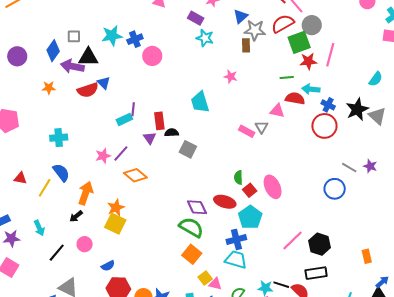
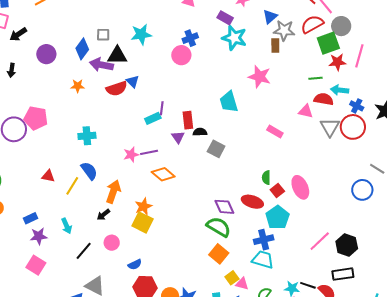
cyan star: (205, 38) -> (234, 38), size x1.4
blue cross: (135, 39) -> (190, 38), moved
pink star: (231, 77) -> (260, 77), size x1.6
gray triangle: (262, 127) -> (330, 127), moved, size x1.5
purple line: (121, 153) -> (149, 152), turned 36

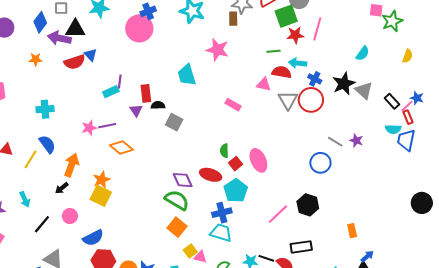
pink circle: (181, 55) -> (139, 28), size x1.4
black hexagon: (347, 245) -> (308, 205), moved
blue semicircle: (135, 264) -> (93, 238), size x1.5

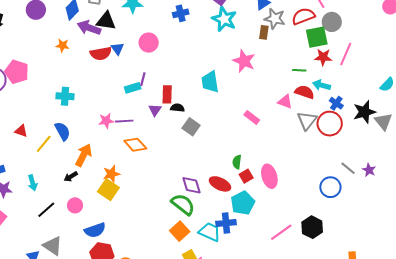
pink circle: (139, 28) -> (149, 43), moved, size x0.7
cyan trapezoid: (221, 233) -> (210, 232), moved

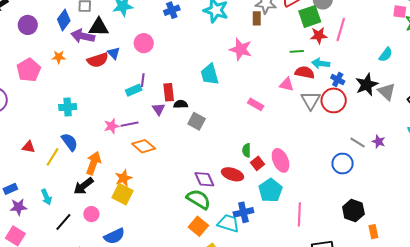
pink pentagon: (17, 72) -> (29, 70), moved, turned 30
black arrow: (71, 177) -> (83, 186), size x1.5
cyan pentagon: (243, 203) -> (270, 190), moved
black hexagon: (312, 227) -> (353, 211), moved
pink line: (281, 232) -> (299, 214), turned -45

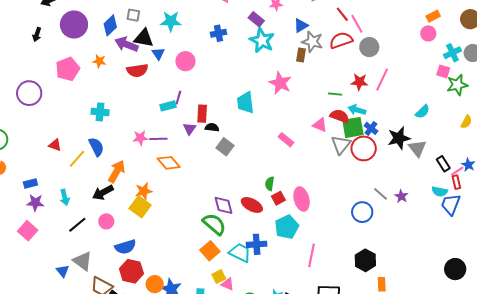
green square: (310, 16) -> (353, 127), moved
purple circle: (28, 25) -> (74, 25), size x1.4
blue triangle: (114, 53) -> (158, 54), moved

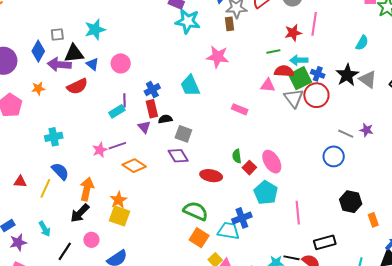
blue cross: (219, 33) -> (152, 90), moved
purple diamond: (223, 205) -> (178, 156), moved
red ellipse: (252, 205) -> (211, 176), moved

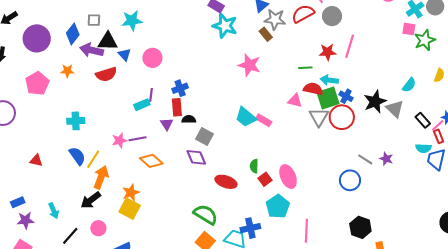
brown rectangle: (229, 24) -> (266, 34), turned -40
cyan semicircle: (362, 43) -> (409, 85), moved
cyan trapezoid: (190, 86) -> (246, 117), moved, turned -35
yellow line: (45, 188) -> (93, 159), moved

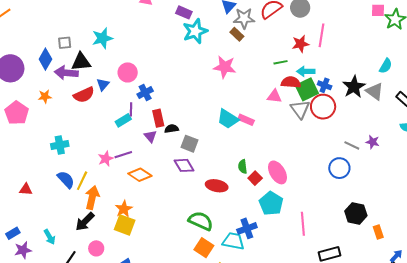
cyan star: (225, 26) -> (195, 31), turned -30
blue triangle: (125, 55) -> (103, 85), moved, turned 32
blue cross: (180, 88) -> (145, 93), moved

